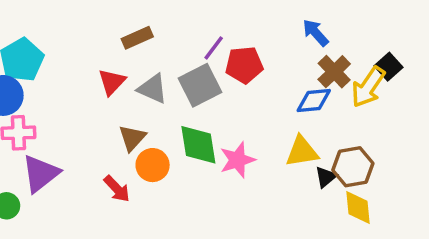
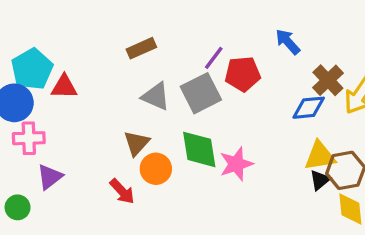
blue arrow: (316, 33) -> (288, 42), moved
red triangle: (112, 82) -> (64, 87), moved, turned 48
yellow triangle: (302, 151) -> (320, 156), moved
purple triangle: (40, 174) -> (50, 177), size x0.7

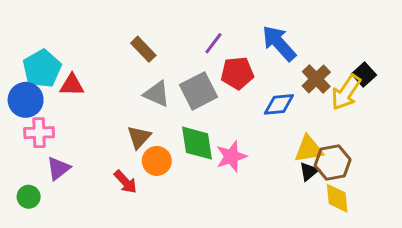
blue arrow: (288, 42) -> (279, 43), size x1.5
brown rectangle: (141, 48) -> (143, 49), turned 70
purple line: (214, 58) -> (213, 43), moved
blue diamond: (309, 108) -> (279, 104), moved

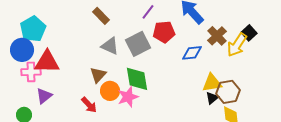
red triangle: (72, 85) -> (47, 62), moved, size x1.5
pink star: (231, 156) -> (128, 97), moved

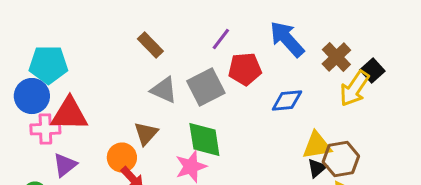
cyan pentagon: (33, 29) -> (48, 65), turned 30
brown cross: (217, 36) -> (336, 57), moved
orange circle: (110, 91) -> (122, 158), moved

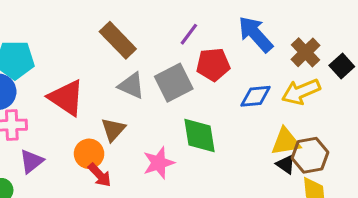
brown rectangle: (150, 45) -> (118, 40), size x1.4
yellow arrow: (354, 89) -> (301, 92), moved, turned 33
red triangle: (69, 114) -> (66, 98), moved, turned 33
green diamond: (204, 140) -> (200, 136), moved
black triangle: (317, 168) -> (286, 164), turned -45

